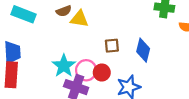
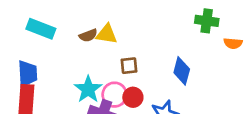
brown semicircle: (64, 11) -> (88, 35), moved
brown square: (112, 46) -> (129, 66), moved

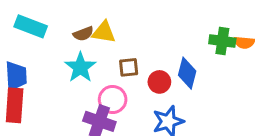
green cross: (207, 21) -> (222, 41), moved
cyan star: (88, 89) -> (80, 67), moved
red circle: (133, 97) -> (159, 82), moved

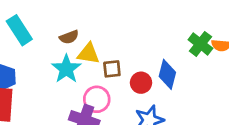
cyan rectangle: (31, 26) -> (19, 30), turned 36
yellow triangle: (104, 32) -> (88, 54), moved
green cross: (222, 41) -> (200, 44), turned 30

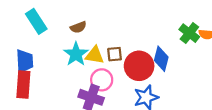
yellow triangle: (88, 54) -> (95, 55), moved
red circle: (141, 83) -> (139, 66), size x1.6

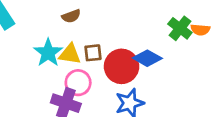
brown semicircle: (78, 27) -> (71, 16), moved
blue diamond: (161, 59) -> (147, 58), turned -75

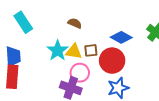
brown semicircle: (71, 16) -> (75, 23), turned -136
blue diamond: (147, 58) -> (121, 37), moved

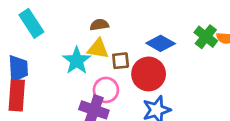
brown semicircle: (75, 23) -> (99, 25), turned -32
yellow triangle: (74, 51) -> (98, 49), moved

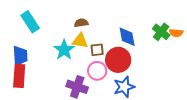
blue diamond: (161, 43) -> (127, 37), turned 50
pink circle: (106, 90) -> (97, 71), moved

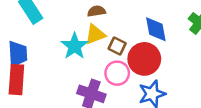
yellow triangle: (80, 41) -> (95, 34), turned -30
brown square: (97, 50) -> (117, 46), turned 32

